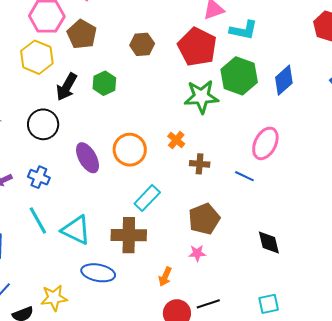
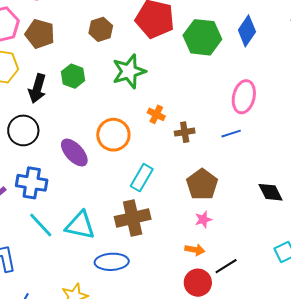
green star: (201, 97) -> (129, 71), moved
blue line: (244, 176) -> (231, 134), turned -30
blue cross: (39, 177) -> (32, 183), size x1.4
orange arrow: (165, 277) -> (195, 250), moved, turned -90

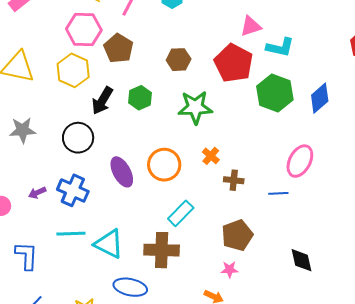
cyan line: (41, 225) -> (71, 234), turned -64

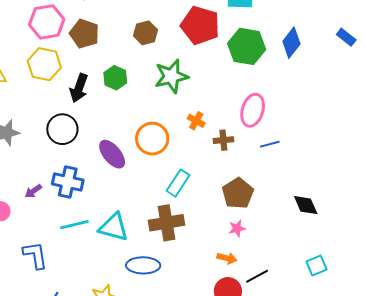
pink ellipse: (300, 161) -> (253, 110), moved

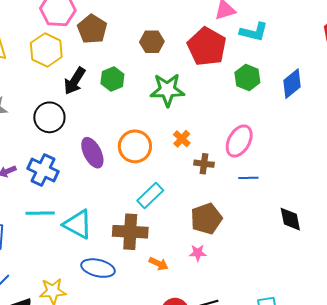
green hexagon: (247, 46) -> (247, 77), size x0.7
black diamond: (306, 205) -> (290, 219), moved
orange arrow: (227, 258) -> (158, 264), moved

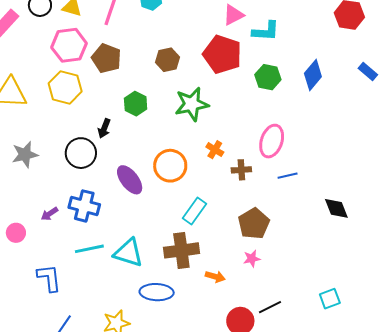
black arrow: (75, 81) -> (104, 128), moved, size x0.7

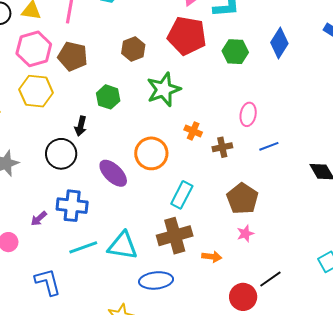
pink ellipse: (272, 141) -> (248, 114), size x0.7

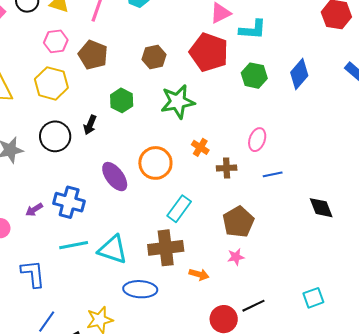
pink hexagon: (34, 49) -> (56, 41), size x0.7
black circle: (61, 154) -> (55, 136), moved

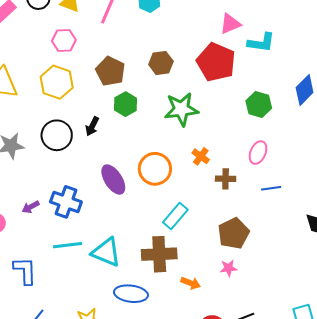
brown pentagon: (93, 55) -> (110, 71), moved
green hexagon: (254, 76) -> (259, 105), moved

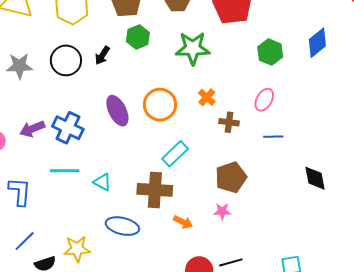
purple arrow: (31, 207) -> (32, 129), size x1.4
cyan triangle: (106, 252) -> (102, 182), size x0.6

